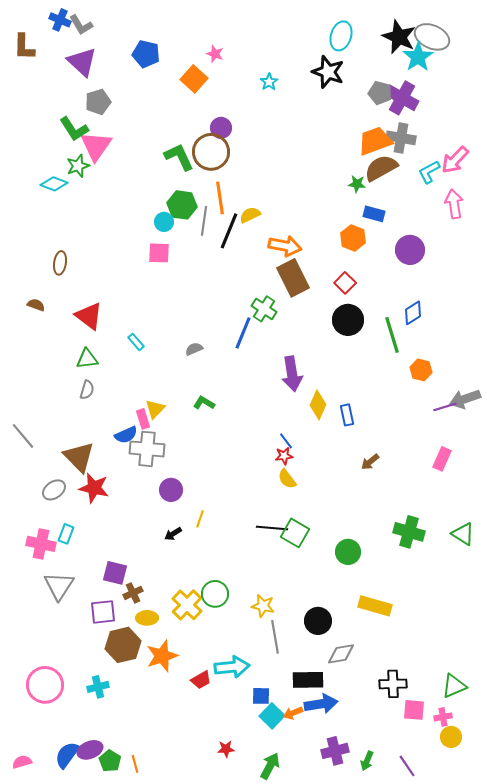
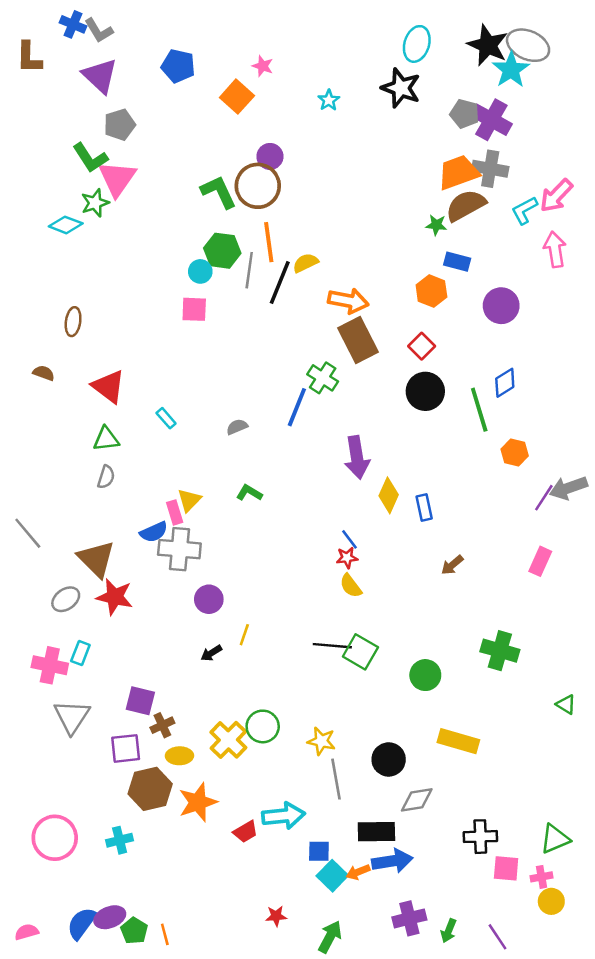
purple line: (445, 407) -> (544, 498), turned -40
green triangle: (463, 534) -> (566, 704), moved, size x0.7

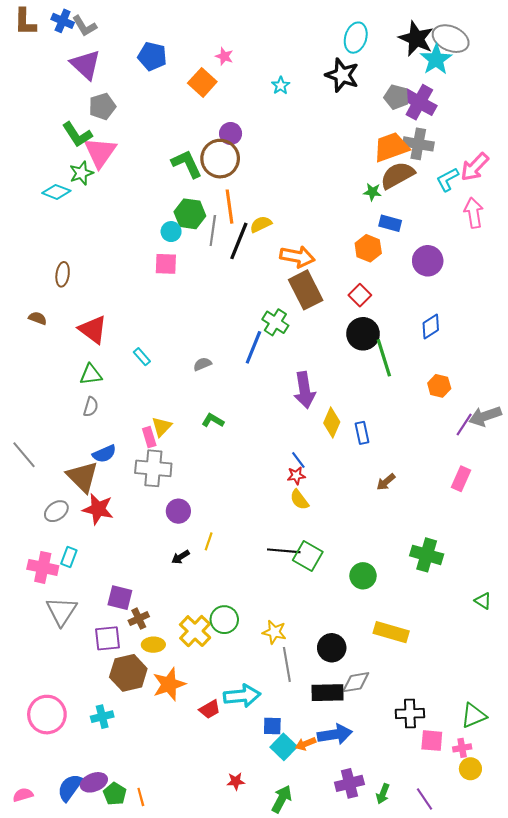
brown L-shape: (29, 57) -> (25, 22), moved
green line: (479, 410) -> (384, 358), moved
blue semicircle: (154, 532) -> (104, 454), moved
black rectangle: (376, 832) -> (328, 693), moved

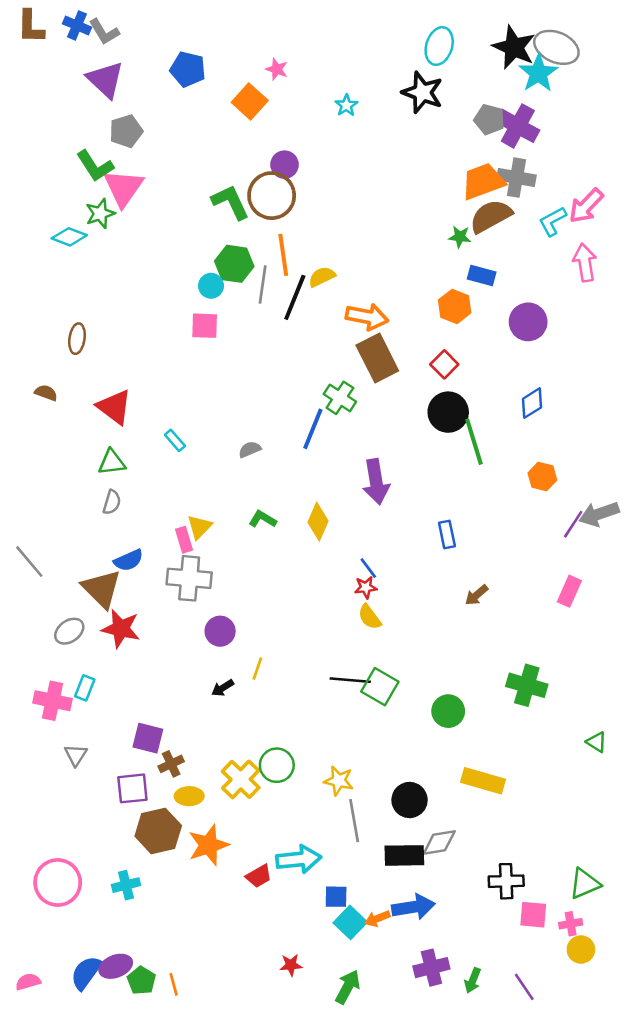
yellow diamond: (332, 422) -> (318, 522), moved
gray triangle: (62, 611) -> (76, 755), size x0.6

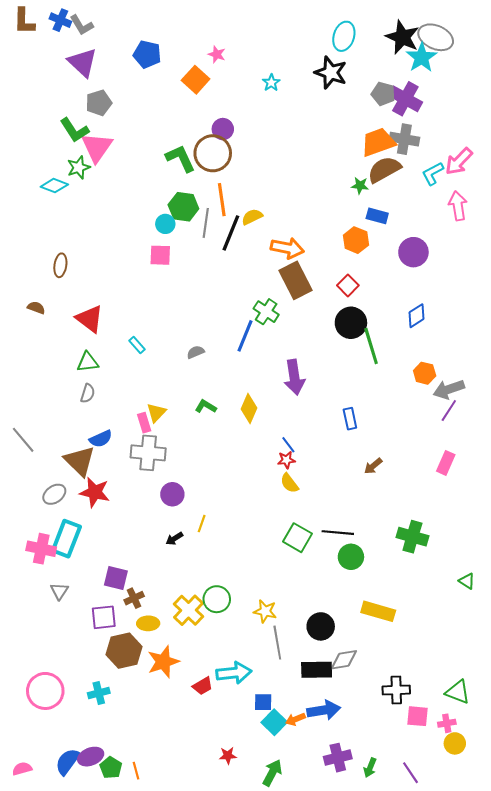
gray arrow: (599, 514) -> (449, 389), moved
black line: (350, 680) -> (338, 533), moved
cyan rectangle: (85, 688) -> (66, 539), size x1.8
green triangle: (585, 884) -> (458, 692), turned 44

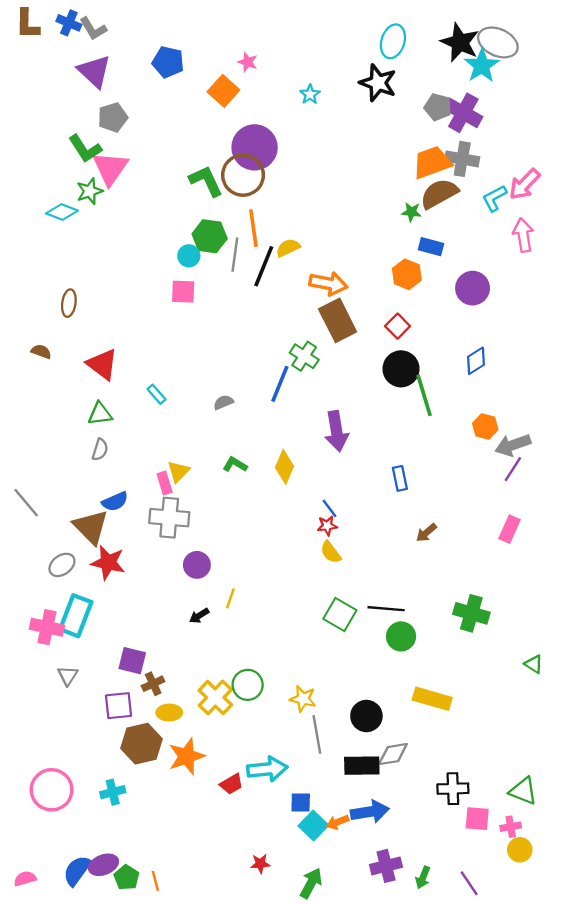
purple circle: (223, 129) -> (255, 147), size x1.8

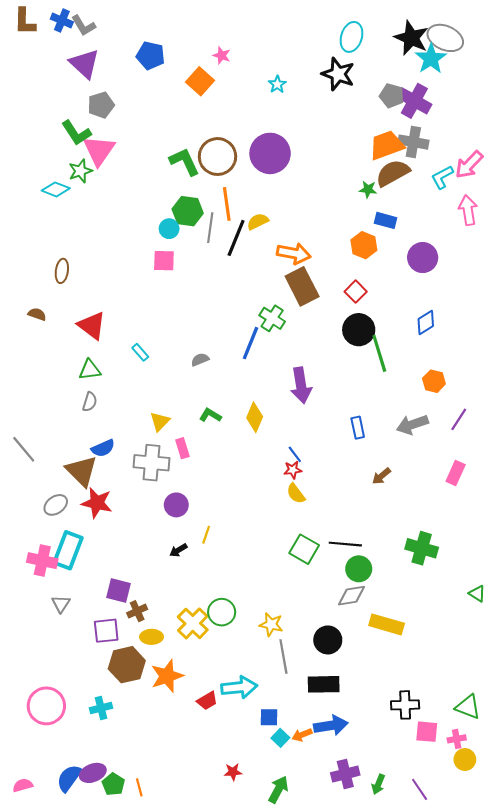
purple circle: (255, 147) -> (270, 153), moved
gray arrow: (513, 445) -> (412, 425), moved
pink rectangle: (165, 483) -> (182, 448), moved
gray diamond: (393, 754) -> (352, 596), moved
cyan square: (313, 826) -> (280, 738), size x0.7

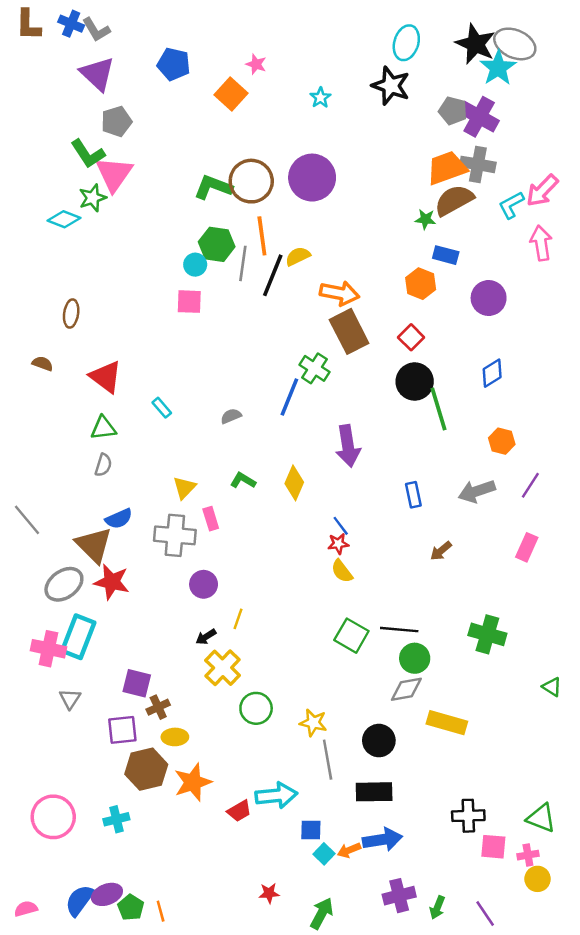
green L-shape: (185, 162) -> (213, 187), turned -44
gray ellipse: (56, 505) -> (64, 584), size x1.4
yellow cross: (193, 623) -> (223, 668), moved

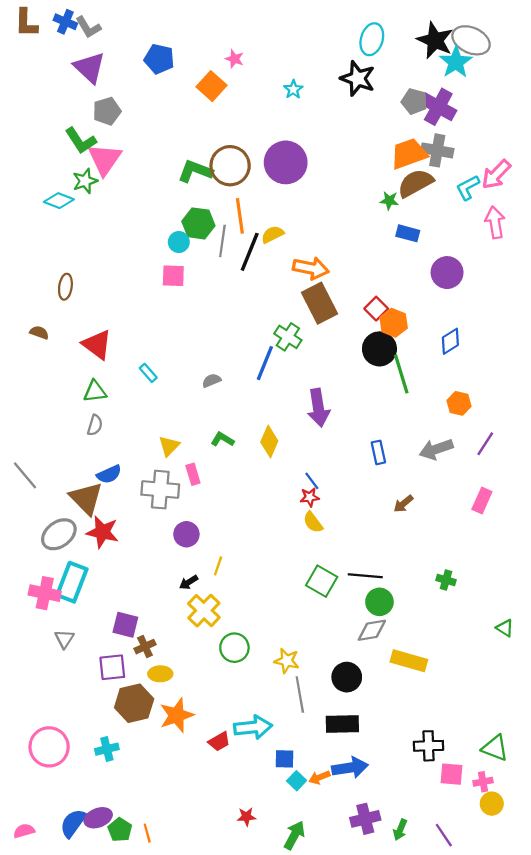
orange hexagon: (421, 284) -> (394, 323), moved
green cross: (487, 634) -> (446, 580), size x0.6

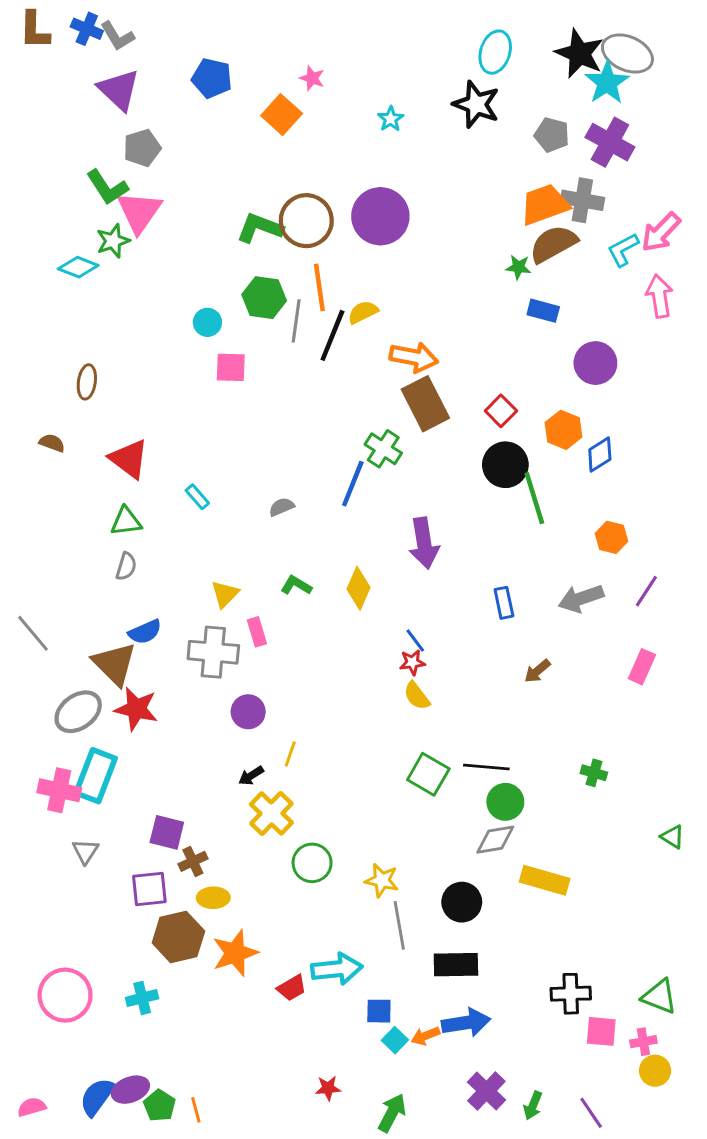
purple cross: (438, 107) -> (610, 142), moved
cyan circle: (179, 242) -> (207, 322), moved
orange hexagon: (394, 323) -> (563, 430), moved
purple cross: (365, 819) -> (486, 1091), turned -32

